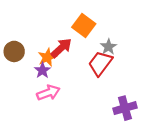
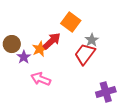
purple star: (42, 70) -> (24, 57), moved
pink arrow: (48, 93) -> (41, 79), turned -138

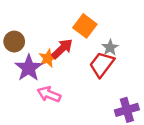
brown circle: (12, 44) -> (14, 42), moved
purple star: (24, 57) -> (29, 68), size x1.6

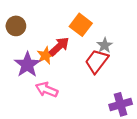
brown circle: (14, 42) -> (16, 26), moved

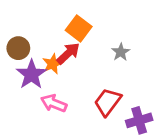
orange square: (81, 25) -> (79, 28), moved
brown circle: (16, 26) -> (18, 48), moved
red trapezoid: (97, 61) -> (108, 102), moved

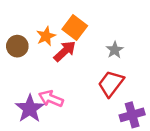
orange star: (52, 64) -> (46, 36), moved
purple star: (31, 74) -> (30, 109), moved
red trapezoid: (108, 102) -> (111, 84), moved

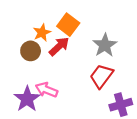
brown circle: (17, 46) -> (31, 51), moved
gray star: (115, 50) -> (105, 45), size x1.5

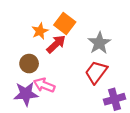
brown circle: (31, 51) -> (29, 64), moved
purple star: (27, 99) -> (26, 94), turned 30

